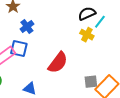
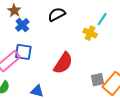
black semicircle: (87, 14) -> (57, 14), moved
blue cross: (27, 27) -> (22, 25), moved

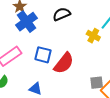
blue cross: (22, 25) -> (26, 22), size x1.5
blue square: (23, 52) -> (43, 55), moved

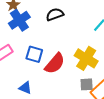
yellow cross: (93, 36) -> (86, 58), moved, size x1.6

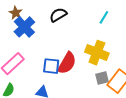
blue square: (34, 54) -> (51, 66), moved

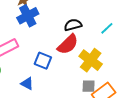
black semicircle: (58, 15) -> (73, 25), moved
red semicircle: (67, 63) -> (68, 44), moved

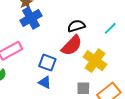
blue triangle: (27, 84) -> (45, 82), moved
gray square: (89, 86) -> (83, 88), moved

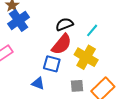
cyan line: (110, 28) -> (92, 30), moved
blue square: (47, 63) -> (52, 64), moved

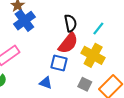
black semicircle: (64, 24) -> (70, 23), turned 102
gray square: (77, 86) -> (85, 84), turned 32

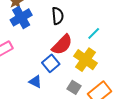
black semicircle: (70, 23) -> (58, 16), moved
blue square: (59, 63) -> (51, 63), turned 30

